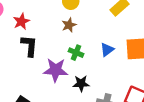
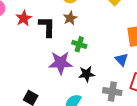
black L-shape: (29, 46) -> (47, 27), moved
blue triangle: (107, 50) -> (122, 60), moved, turned -32

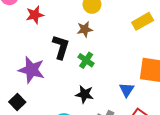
black L-shape: (47, 27) -> (61, 47), moved
purple star: (61, 63) -> (31, 70), moved

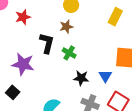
yellow rectangle: (143, 21) -> (115, 17), turned -30
black star: (85, 94) -> (81, 78), moved

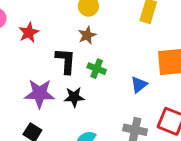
blue triangle: (105, 76) -> (139, 85), moved, turned 32
black star: (81, 78) -> (74, 97), moved

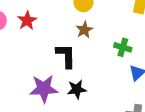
red star: (29, 33) -> (27, 21), moved
green cross: (97, 69) -> (123, 47), moved

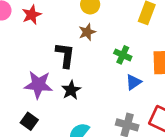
black star: (77, 89) -> (71, 90), turned -30

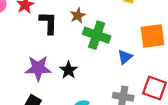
black L-shape: (65, 55) -> (48, 23), moved
green cross: (123, 55) -> (97, 35), moved, size x1.6

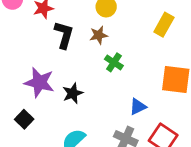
green cross: (97, 35) -> (114, 62), size x0.6
blue triangle: (125, 57) -> (138, 107), moved

